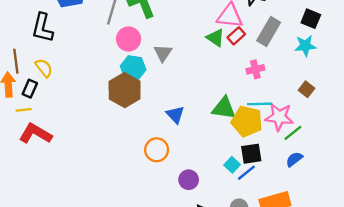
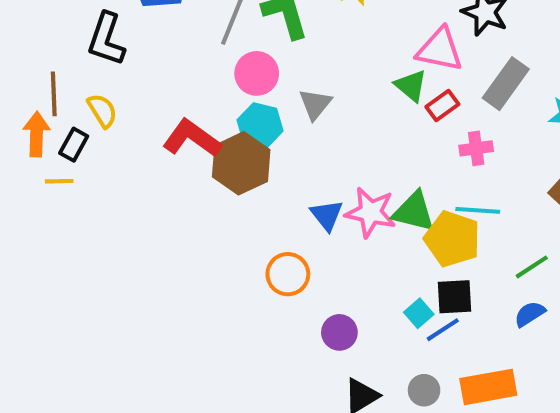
red rectangle: (236, 36) -> (442, 106), moved
pink star: (279, 117) -> (370, 212), moved
red L-shape: (35, 134) -> (192, 138), moved

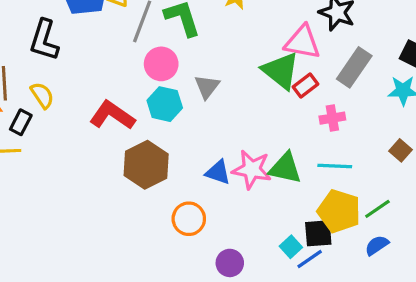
green triangle: (411, 86) -> (281, 71), size x1.5
brown hexagon: (241, 163) -> (146, 165), moved
blue triangle: (327, 215) -> (218, 172), turned -32
yellow pentagon: (452, 239) -> (339, 211), moved

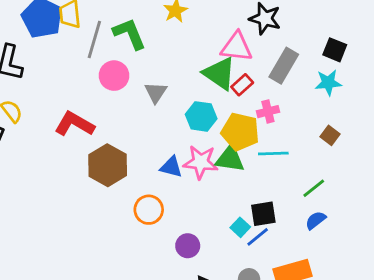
cyan hexagon: (165, 104) -> (201, 116), moved
yellow pentagon: (339, 211) -> (240, 132), moved

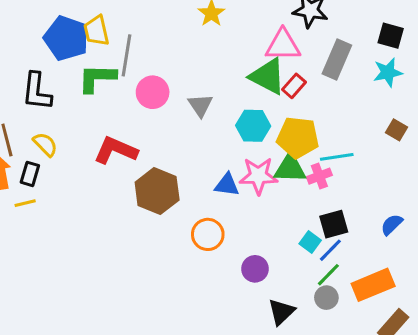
green L-shape: (129, 34) -> (97, 78), moved, turned -60
pink cross: (268, 112) -> (319, 176), moved
green line: (314, 188) -> (328, 275), moved

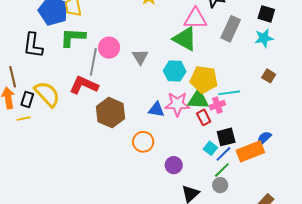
gray line: (127, 55) -> (93, 62), moved
red rectangle: (294, 86) -> (204, 117), moved, turned -70
yellow semicircle: (45, 144) -> (47, 94), moved, size x1.6
orange rectangle: (373, 285) -> (250, 151), moved

